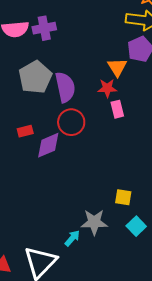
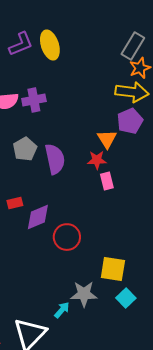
gray pentagon: (35, 77) -> (25, 149), size x0.7
red circle: (71, 122) -> (67, 237), moved
yellow square: (123, 197) -> (113, 269), size x1.5

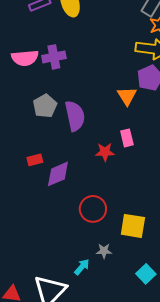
red star: (97, 160) -> (105, 152), moved
red circle: (67, 237) -> (93, 209), moved
gray star: (84, 294) -> (104, 251), size x0.6
cyan square: (126, 298) -> (146, 274), moved

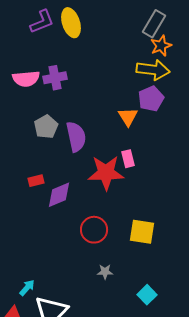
red star: (105, 152) -> (106, 173), size x1.8
yellow square: (133, 226) -> (142, 232), moved
cyan arrow: (82, 267) -> (27, 288), moved

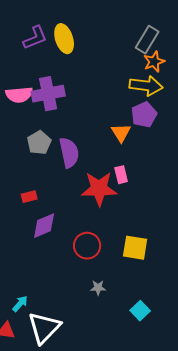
purple cross: (55, 78) -> (48, 94), size x1.4
purple diamond: (59, 195) -> (44, 226), moved

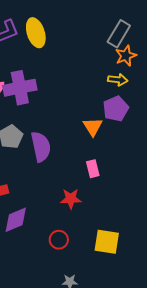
yellow arrow: (146, 86) -> (118, 80), size x0.6
red star: (99, 189) -> (71, 199), moved, size x0.6
red circle: (87, 246) -> (59, 240), size x0.7

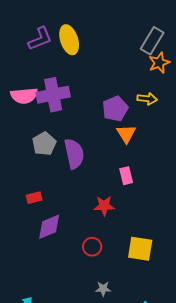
yellow arrow: (118, 80) -> (147, 99), moved
purple pentagon: (116, 109) -> (115, 109), moved

